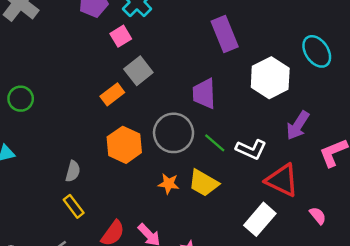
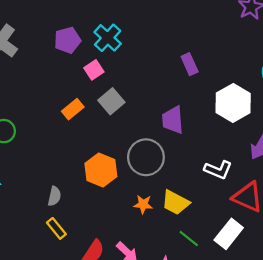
purple rectangle: (225, 34) -> (190, 64), size x0.7
orange rectangle: (112, 94) -> (73, 109), moved
green line: (215, 143) -> (189, 238), moved

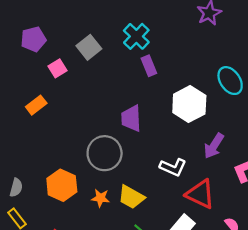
cyan cross: (108, 38) -> (136, 36), moved
gray square: (111, 101) -> (89, 47), moved
orange hexagon: (101, 170) -> (62, 185), moved

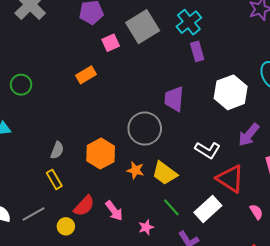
gray square: (89, 47) -> (143, 27), size x1.4

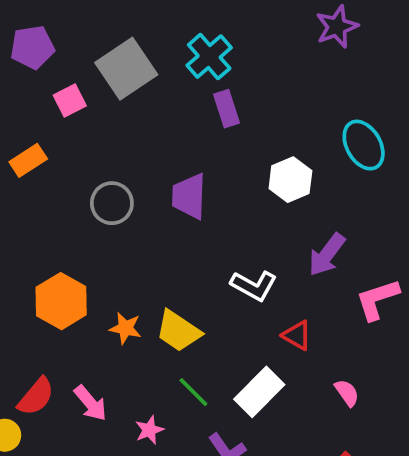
white hexagon: (231, 92) -> (290, 180), size x0.7
gray circle: (145, 129) -> (112, 203), moved, size x0.7
red triangle: (230, 179) -> (297, 335), size x0.6

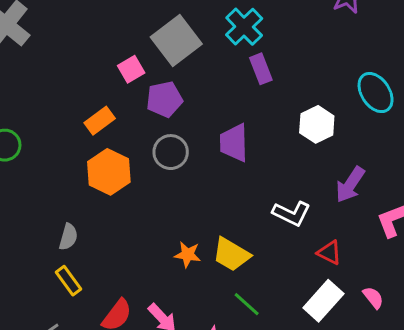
purple pentagon: (32, 47) -> (164, 99), moved
orange hexagon: (61, 301) -> (109, 172), moved
white rectangle: (259, 392) -> (323, 301), moved

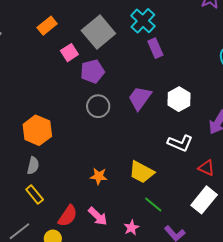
orange rectangle: (100, 121) -> (47, 26), moved
white hexagon: (317, 124) -> (179, 99), moved
purple trapezoid: (234, 143) -> (140, 98), turned 40
orange hexagon: (109, 172) -> (37, 130), moved
orange star: (188, 255) -> (99, 176), moved

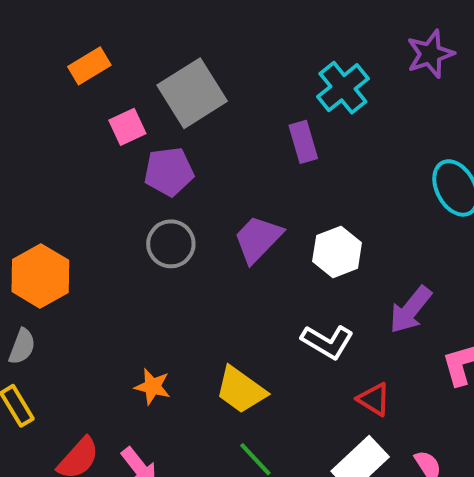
cyan cross: (143, 21) -> (343, 88), moved

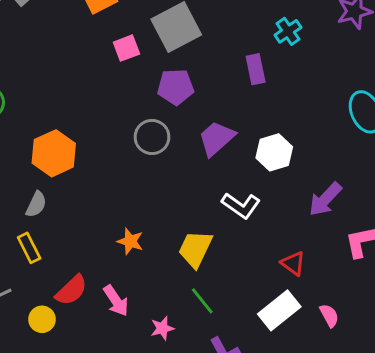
cyan cross: (343, 88) -> (288, 31), size x0.7
purple pentagon: (169, 172) -> (176, 87), moved
white L-shape: (327, 342) -> (241, 206), moved
yellow trapezoid: (241, 390) -> (195, 249), turned 75

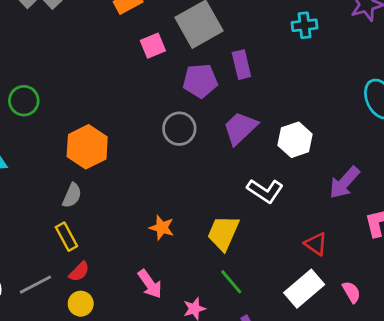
cyan cross: (288, 31) -> (305, 25), turned 30
purple rectangle: (256, 69) -> (241, 65), moved
red semicircle: (71, 290) -> (79, 272), moved, size x0.7

